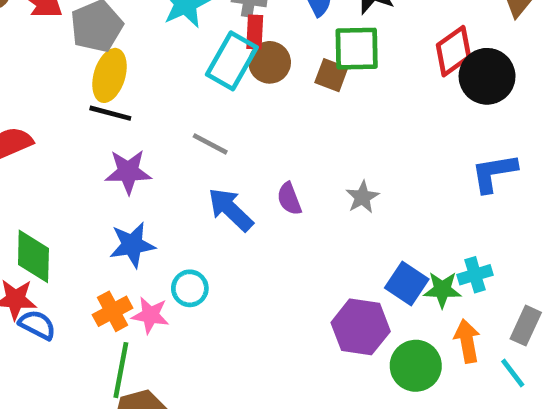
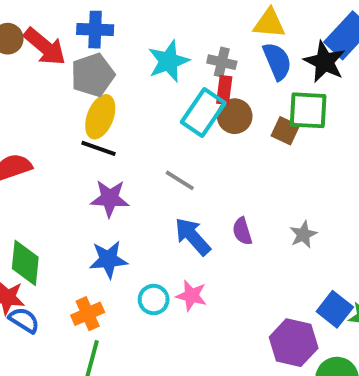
pink star: (150, 315) -> (191, 296), moved

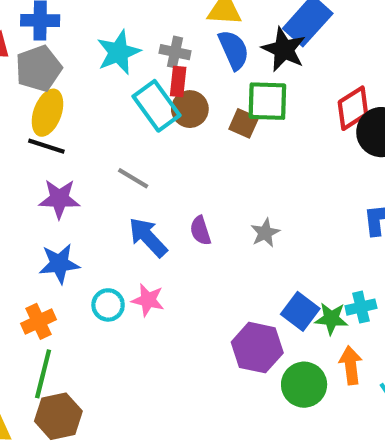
cyan rectangle: (203, 112) -> (156, 106), turned -69

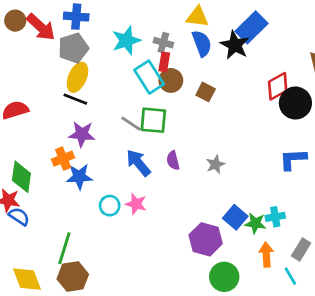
green square: (267, 101) -> (153, 120), moved
orange cross: (39, 321) -> (63, 159), moved
green circle: (304, 385) -> (224, 277), moved

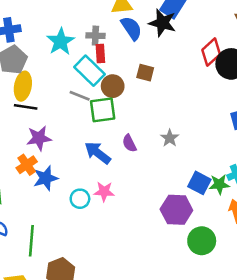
brown circle: (171, 80) -> (113, 86), moved
gray line: (131, 124) -> (80, 96), moved
green line: (64, 248) -> (31, 241), moved

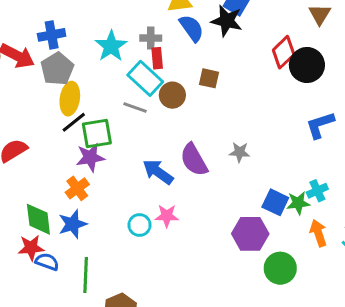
black line: (26, 107) -> (74, 122), turned -45
green square: (103, 110) -> (97, 134), moved
gray star: (170, 138) -> (240, 152), turned -30
purple semicircle: (129, 143) -> (194, 160), size x1.6
blue star: (46, 178) -> (73, 224), moved

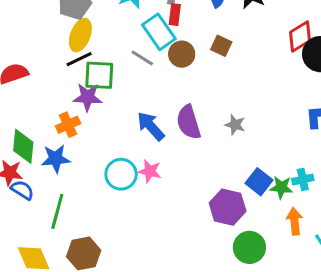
cyan circle: (140, 225) -> (121, 174), size x1.4

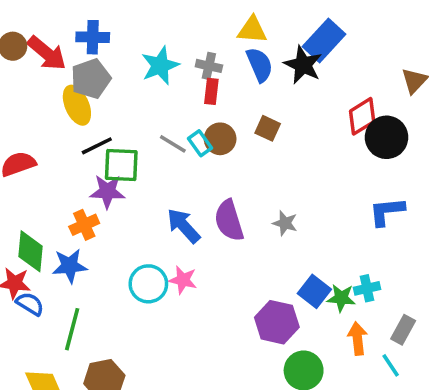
cyan rectangle: (159, 32) -> (200, 143), moved, size x0.6
yellow ellipse: (80, 35) -> (77, 105), moved, turned -44

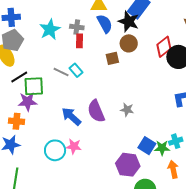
brown square: (268, 128) -> (112, 58), turned -32
brown circle: (220, 139) -> (129, 43), moved
orange cross: (84, 225) -> (16, 121), turned 35

